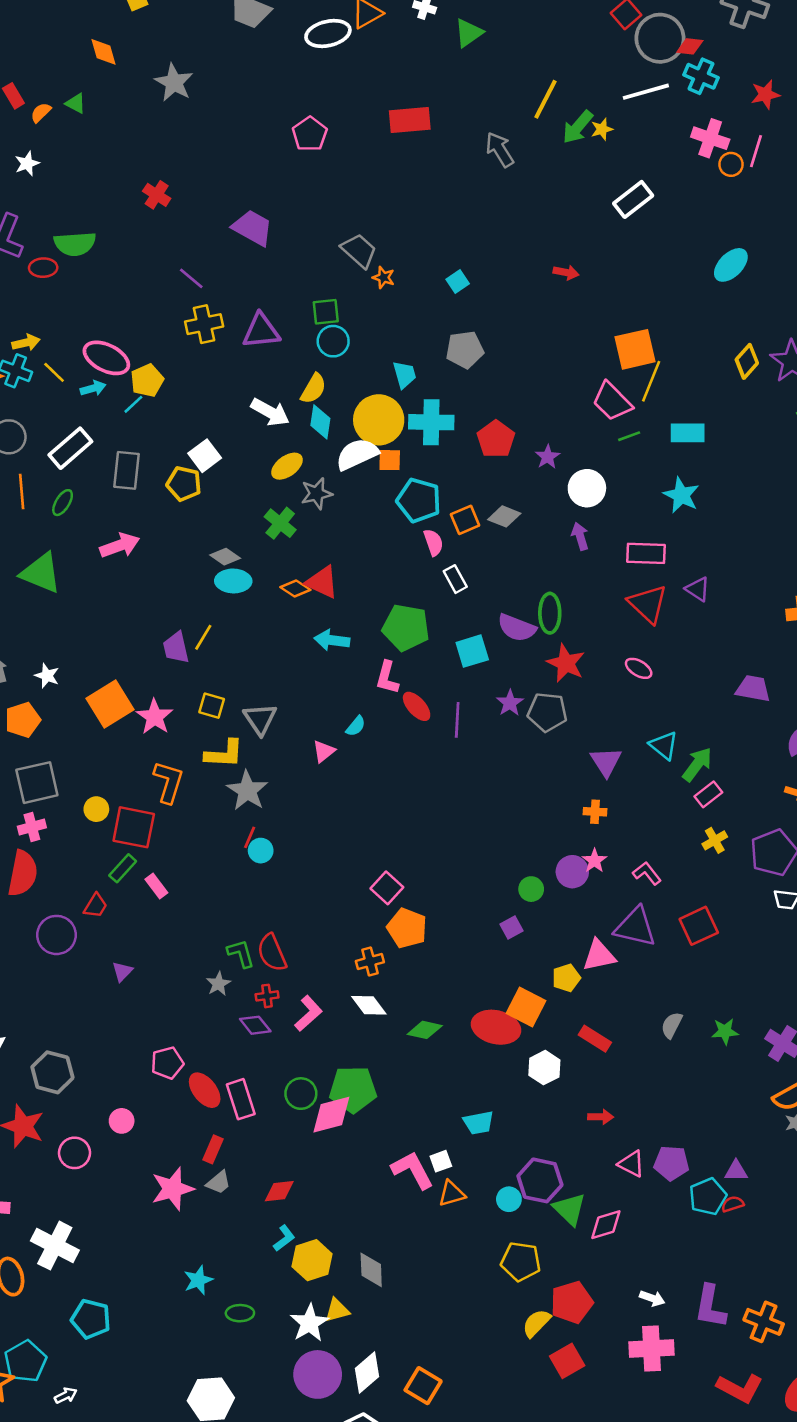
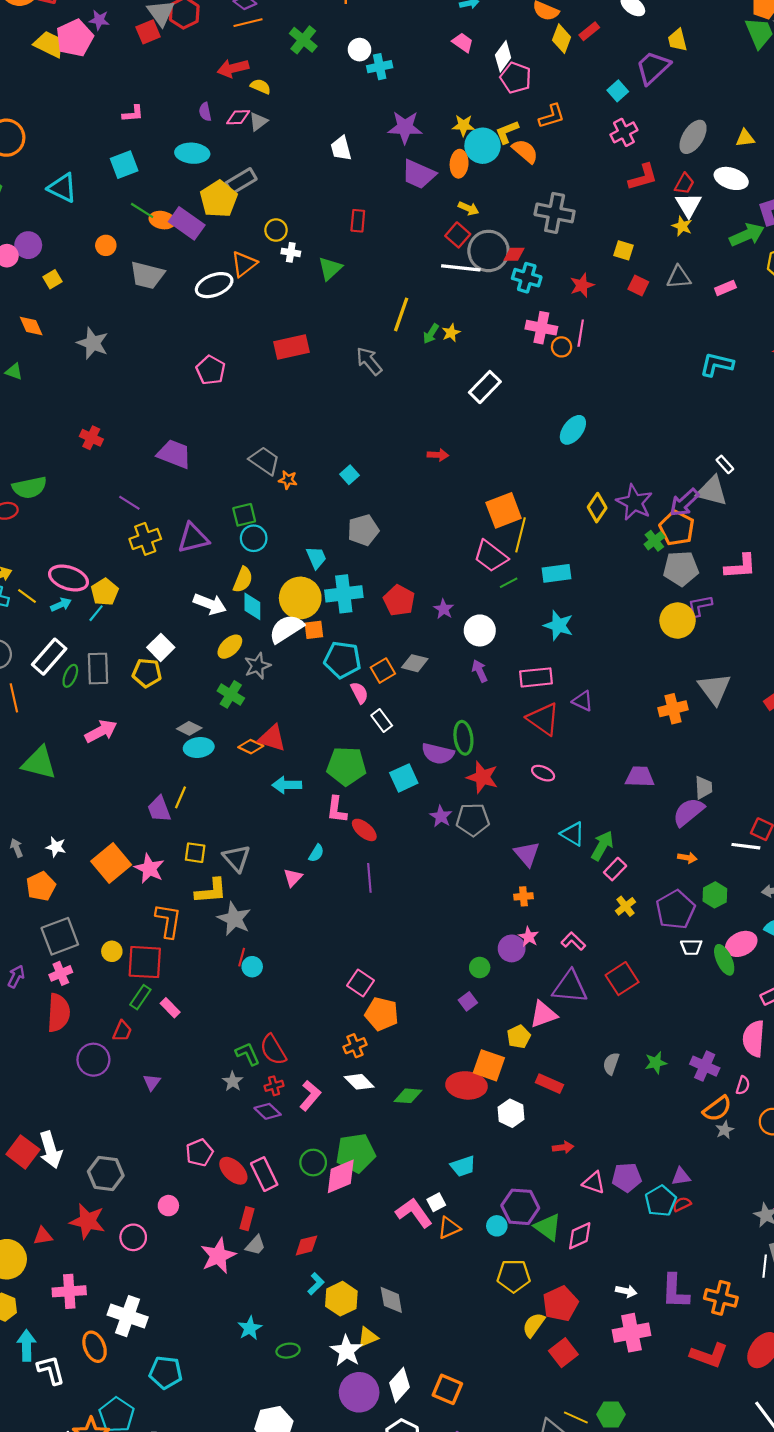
white line: (646, 92) -> (461, 268), moved, turned 30
green arrow: (578, 127) -> (431, 334), size x0.7
green ellipse: (63, 503) -> (70, 676), moved
purple line: (457, 720) -> (369, 878), moved

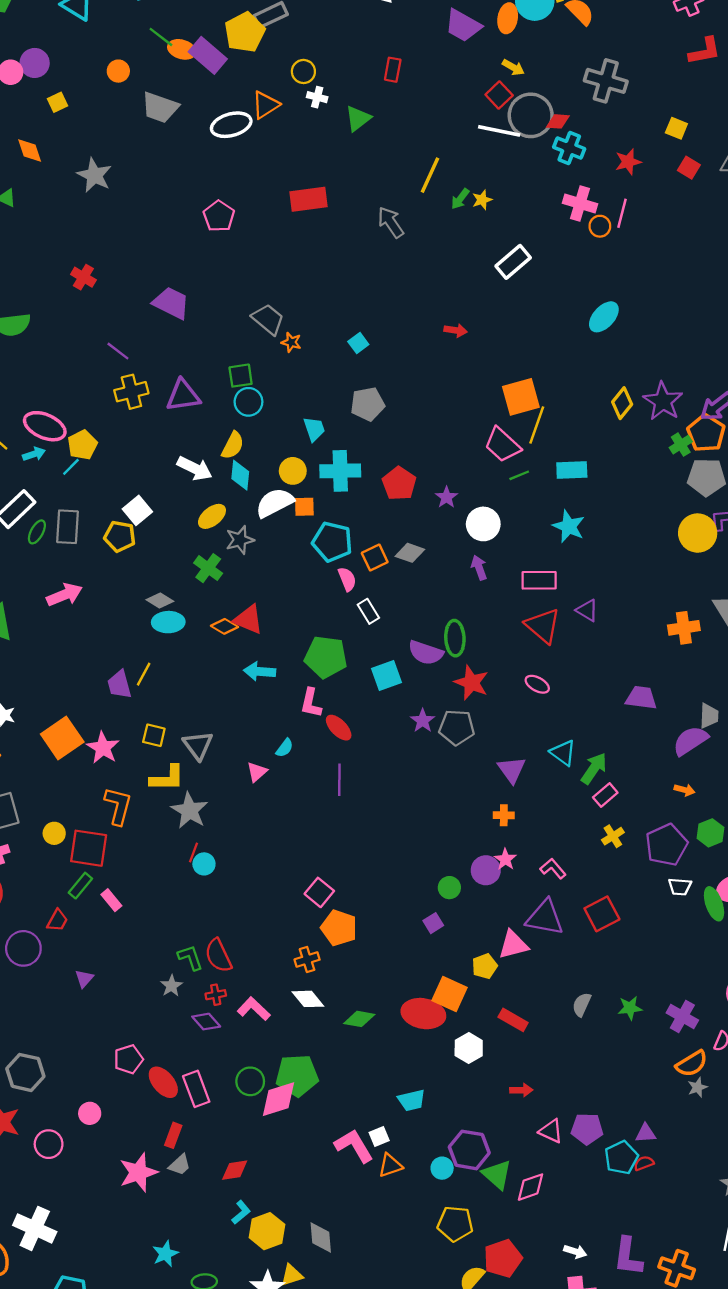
yellow circle: (300, 598) -> (293, 471), size x0.6
pink L-shape: (310, 1096) -> (254, 1009), turned -92

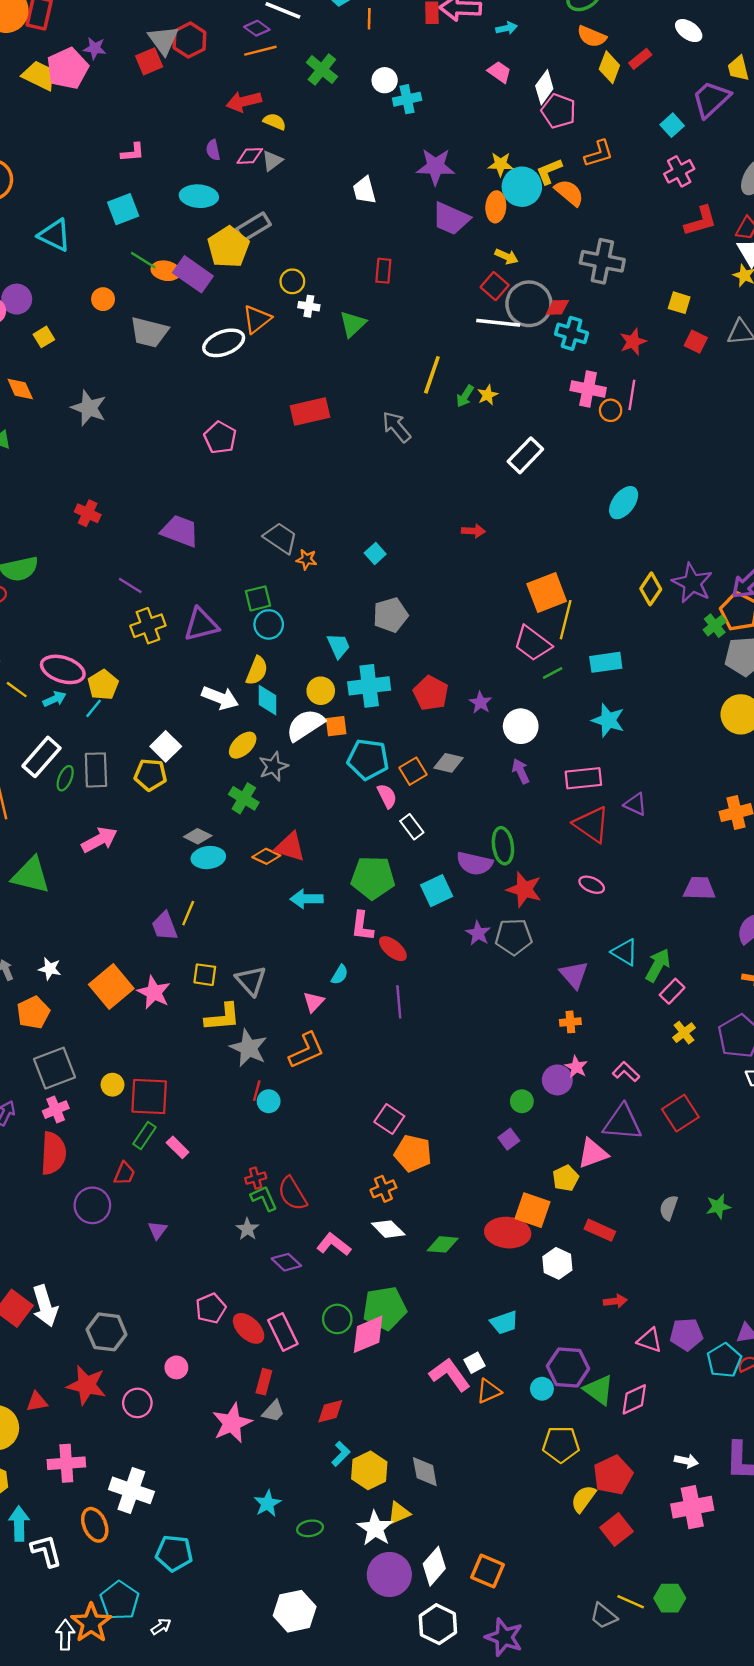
orange L-shape: (118, 806) -> (307, 1050), moved, turned 57
red cross: (216, 995) -> (256, 1178), moved

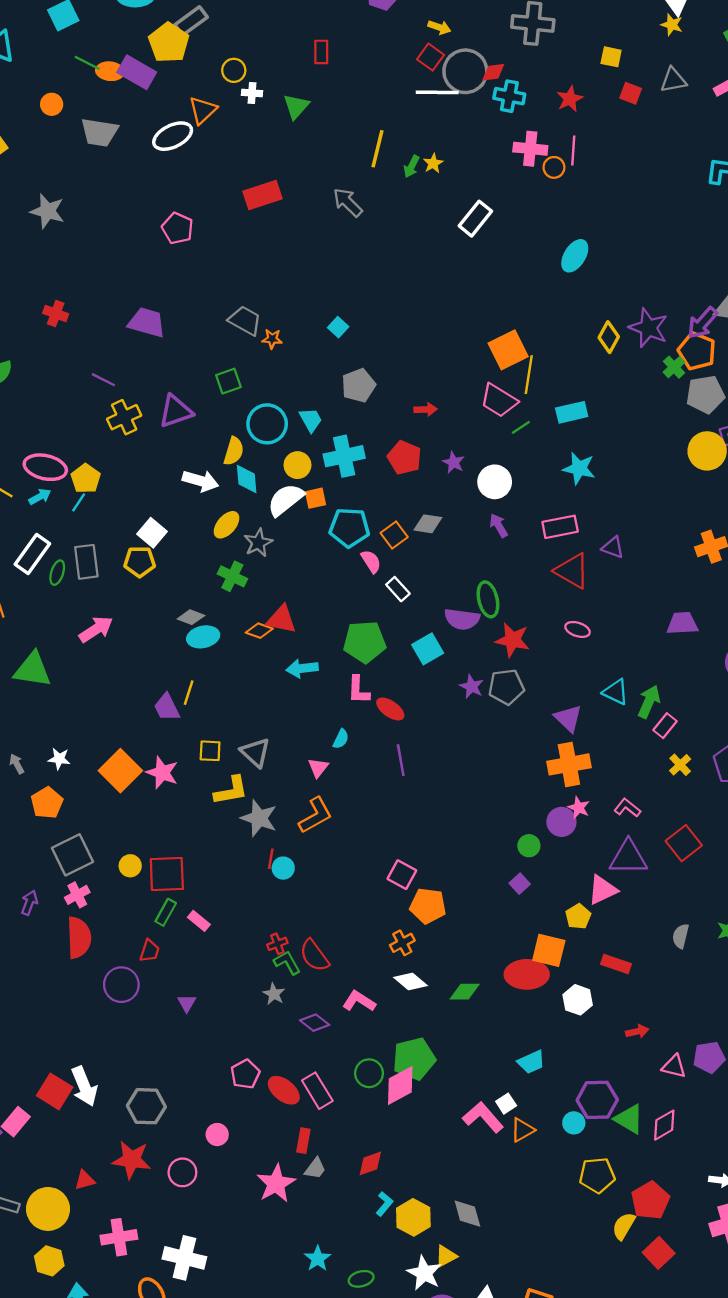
red arrow: (473, 531) -> (426, 409), moved
cyan circle: (269, 624) -> (267, 424), moved, size x1.4
orange cross: (570, 1022) -> (569, 764), size x2.0

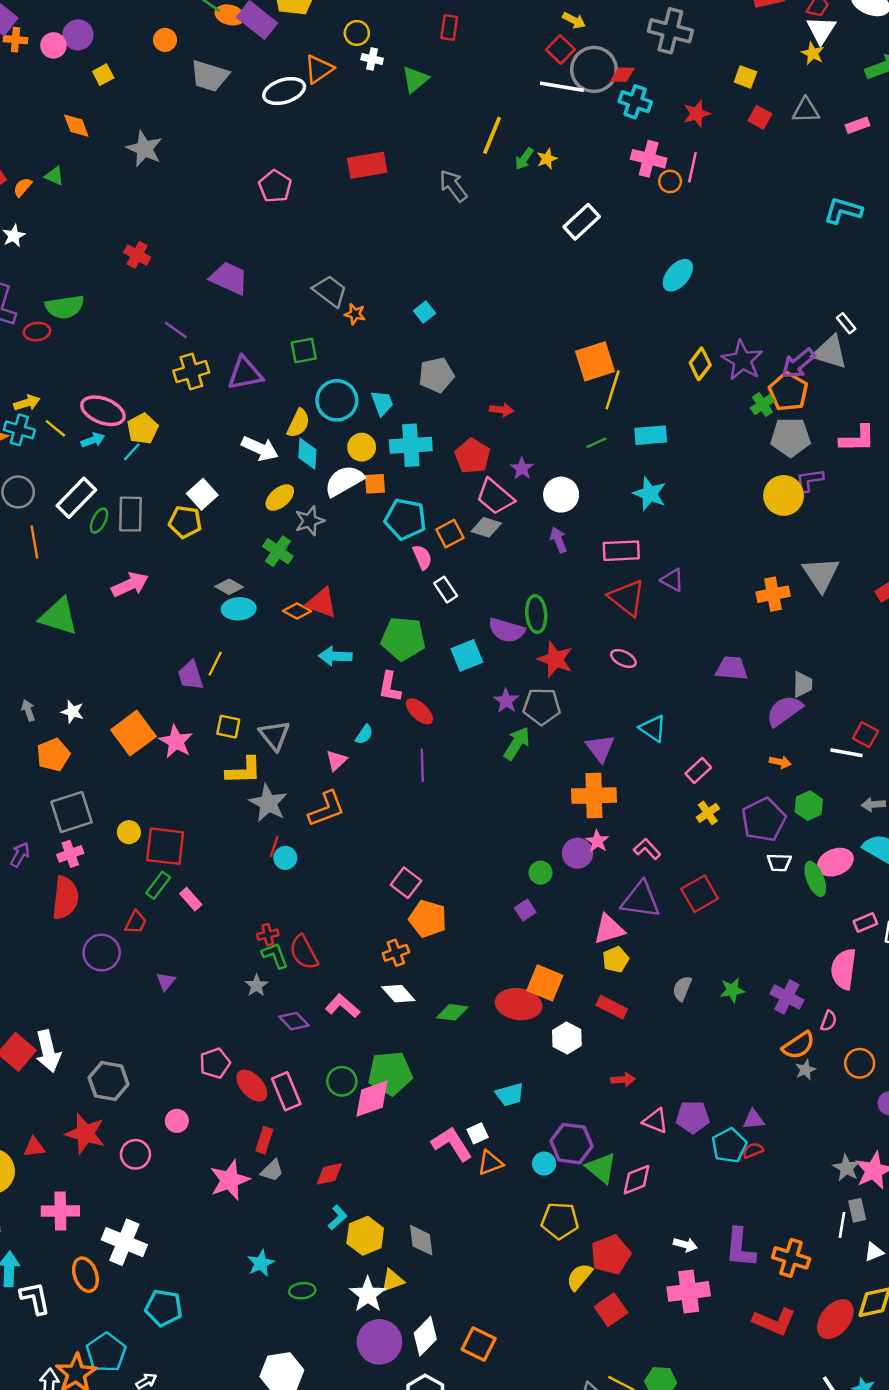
pink trapezoid: (499, 400) -> (495, 497), moved
green arrow: (649, 702) -> (517, 743), moved
yellow pentagon: (578, 916) -> (616, 959), moved

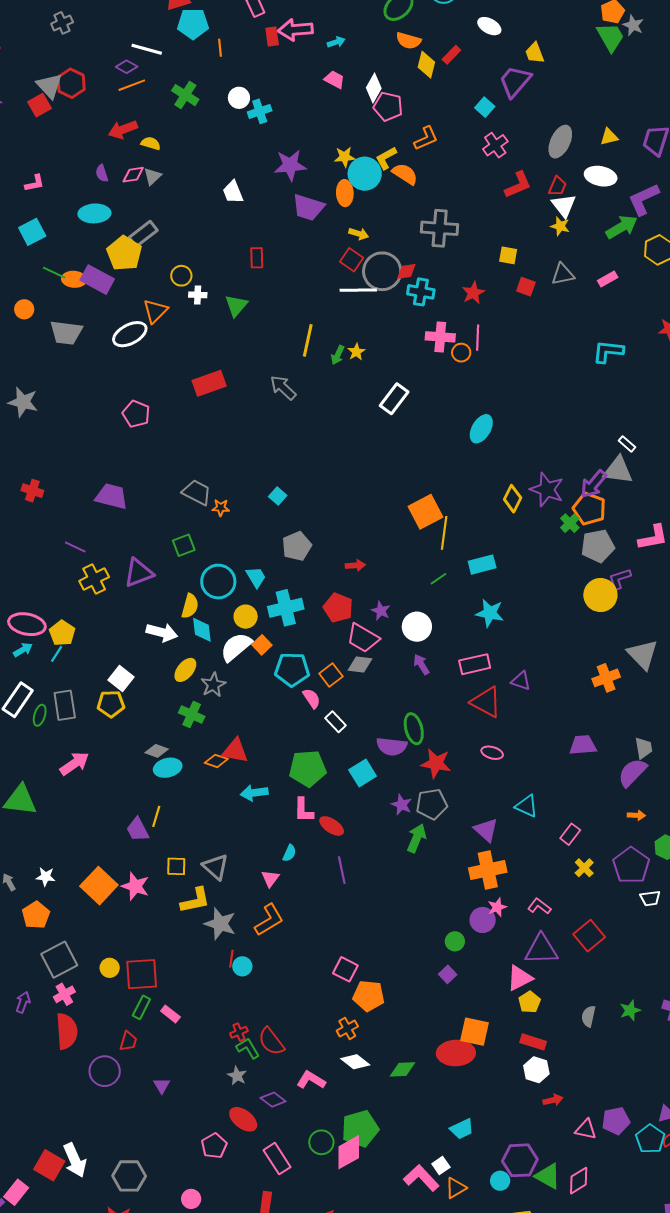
orange square: (375, 484) -> (262, 645), turned -30
pink star: (597, 841) -> (497, 907), turned 30
white hexagon: (567, 1038) -> (536, 1070), moved
red ellipse: (252, 1086) -> (243, 1119), moved

